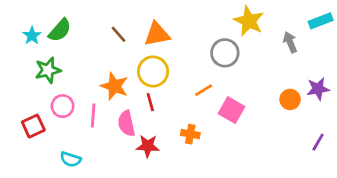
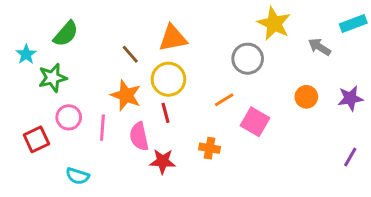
brown line: (118, 34) -> (130, 54), moved
cyan star: (32, 36) -> (26, 54), moved
gray arrow: (290, 42) -> (320, 47), turned -36
orange circle: (290, 99) -> (306, 97), moved

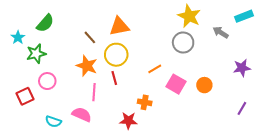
gray circle: (248, 59) -> (183, 43), moved
orange circle: (306, 97) -> (204, 85), moved
pink line: (102, 128) -> (94, 92), moved
pink semicircle: (139, 136) -> (82, 114), moved, turned 126
red star: (163, 161) -> (128, 121), moved

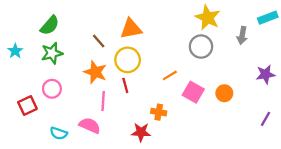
gray arrow: (221, 32) -> (242, 35), turned -112
cyan star: (18, 37) -> (15, 51), moved
green star: (36, 54) -> (52, 53), moved

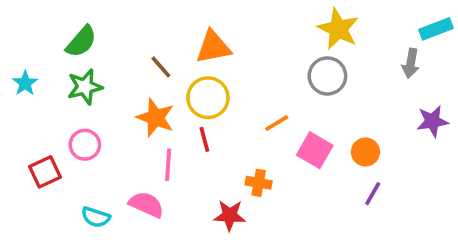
gray arrow: (242, 35) -> (411, 63), moved
purple line: (265, 119) -> (373, 194), moved

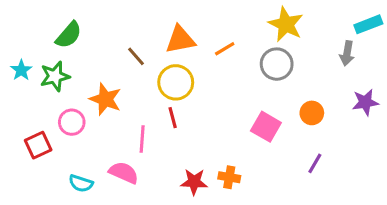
green star: (85, 87) -> (55, 76), moved
orange star: (155, 118) -> (105, 99), moved
orange line: (277, 123) -> (225, 49), moved
orange circle: (365, 152) -> (312, 113), moved
orange cross: (259, 183) -> (229, 177), moved

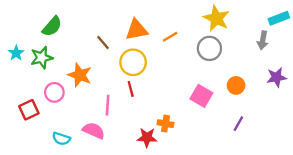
orange cross: (229, 177) -> (165, 124), moved

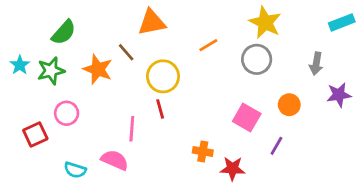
orange triangle: (137, 30) -> (152, 22), moved
gray arrow: (263, 40) -> (316, 64), moved
orange star: (80, 75) -> (98, 69), moved
purple line: (238, 124) -> (276, 146), moved
red star: (147, 138) -> (233, 169), moved

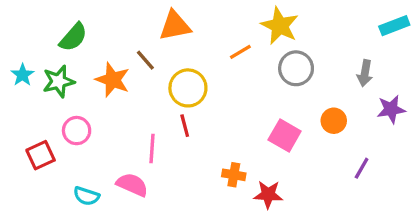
yellow star: (265, 22) -> (280, 26), moved
purple line: (276, 146) -> (362, 168), moved

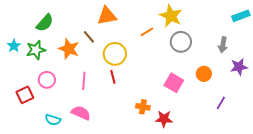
pink line: (152, 149) -> (84, 81), moved

